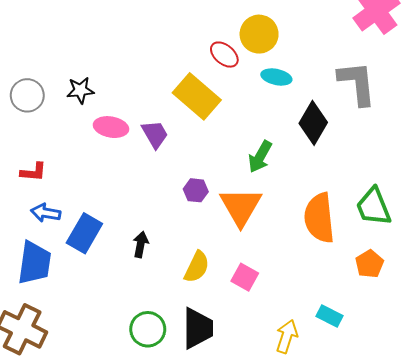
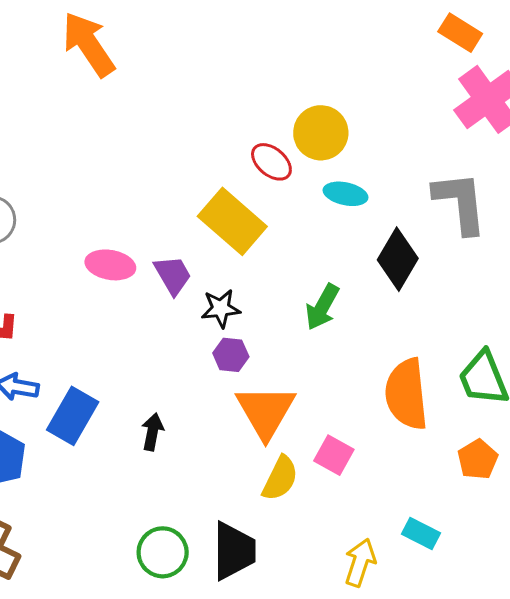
black star: (80, 90) -> (221, 308), moved
orange triangle: (241, 207) -> (266, 412), moved
yellow semicircle: (197, 267) -> (280, 478), moved
pink square: (245, 277) -> (334, 455), moved

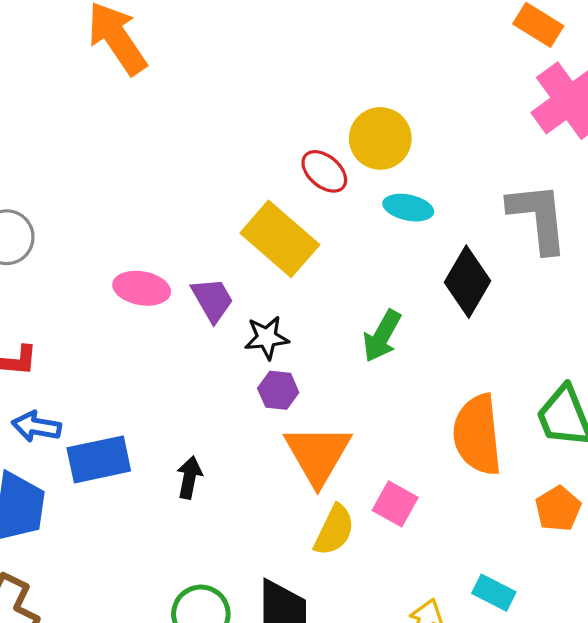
blue rectangle: (73, 416) -> (99, 459), turned 48

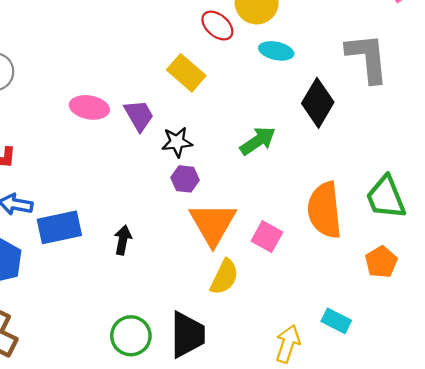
yellow rectangle: (280, 239) -> (186, 73), size x0.7
green arrow: (382, 336) -> (258, 141), turned -153
pink square: (395, 504) -> (267, 237), moved

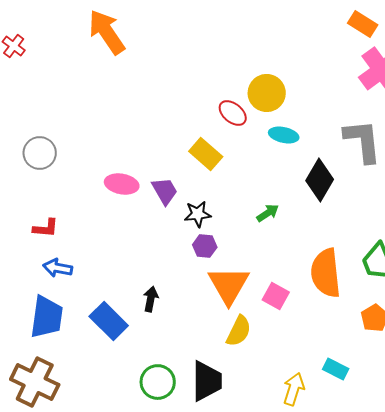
green arrow: (258, 141) -> (268, 213), size x0.7
blue rectangle: (59, 227) -> (109, 321), moved, turned 57

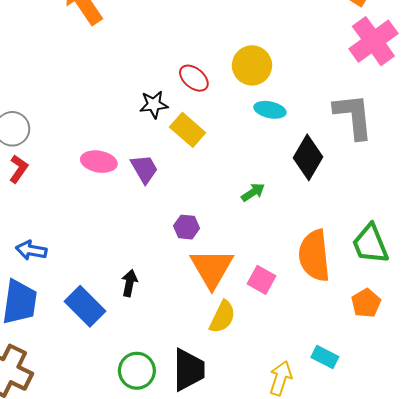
red ellipse: (233, 113) -> (194, 78), moved
black star: (198, 214) -> (154, 105), moved
red L-shape: (46, 228) -> (19, 169), moved, turned -60

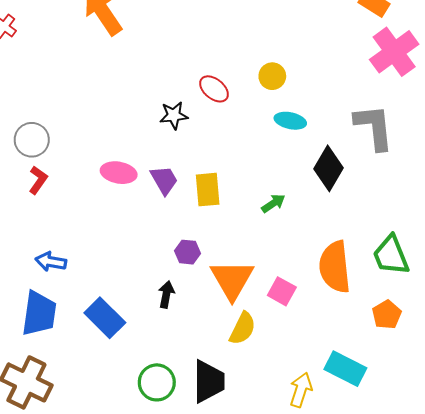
yellow circle: (252, 65) -> (272, 76), size x0.7
yellow rectangle: (188, 130) -> (208, 190), moved, turned 44
purple hexagon: (187, 227) -> (188, 252), moved
black arrow: (129, 283) -> (166, 294), moved
cyan rectangle: (325, 357) -> (345, 369), size x1.5

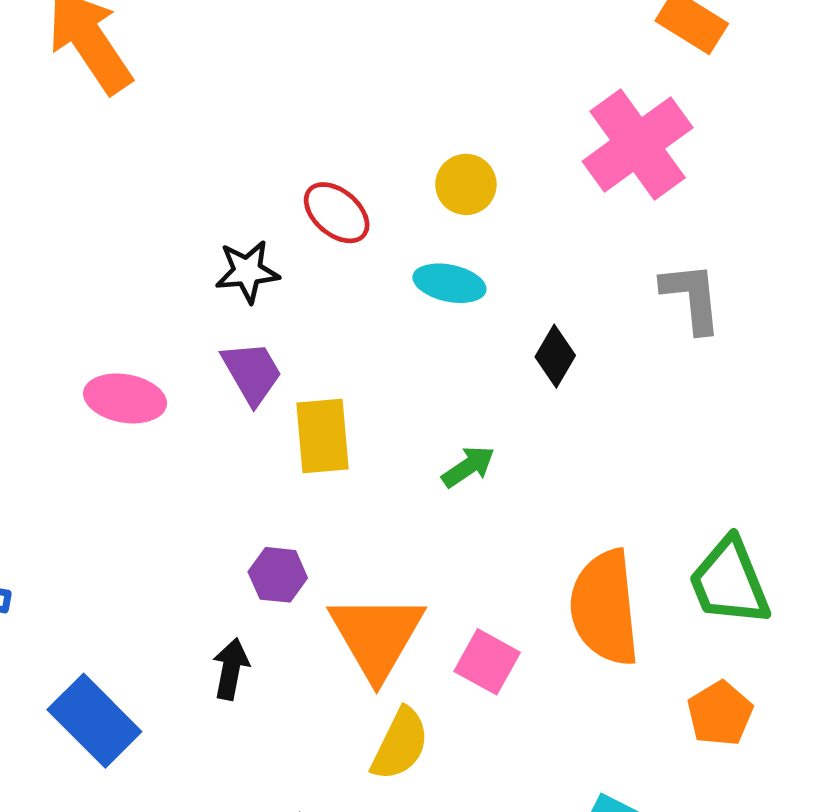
pink cross: (394, 52) -> (638, 144), moved
cyan ellipse: (290, 121) -> (449, 283), moved
gray L-shape: (374, 127) -> (692, 297), size x0.7
black diamond: (328, 168) -> (555, 356), moved, size x0.6
purple trapezoid: (164, 180) -> (252, 373), moved

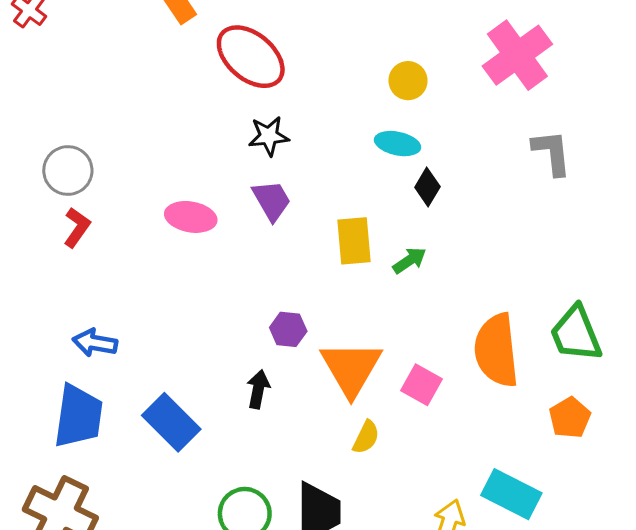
red ellipse: (337, 213) -> (251, 57), moved, size x1.6
black diamond: (555, 356) -> (427, 187), moved
yellow rectangle: (323, 436) -> (354, 241), moved
yellow semicircle: (400, 744) -> (366, 437), size x0.7

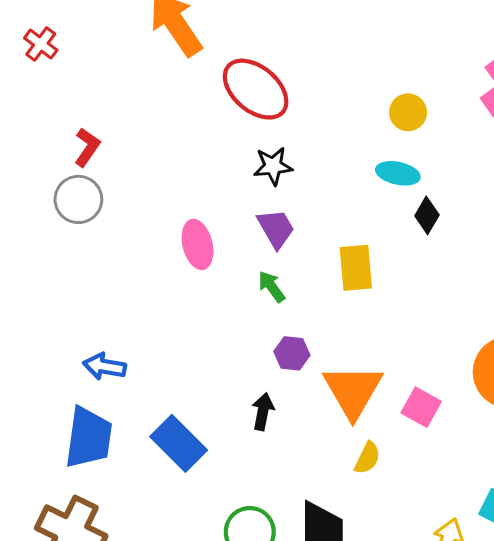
pink ellipse: (191, 217) -> (197, 244), turned 66
red L-shape: (77, 227) -> (87, 147), moved
green arrow: (410, 260) -> (272, 287), moved, turned -92

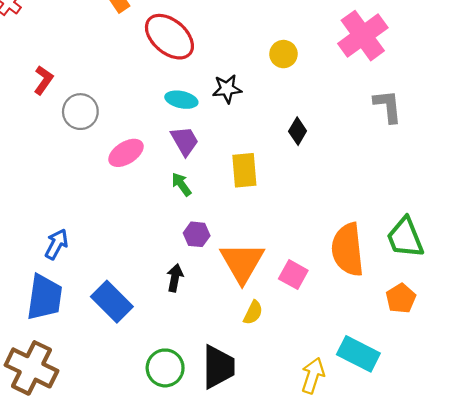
black star: (273, 166) -> (227, 89), moved
cyan ellipse: (398, 173) -> (181, 100), moved
gray circle: (78, 199) -> (80, 112), moved
pink ellipse: (197, 244) -> (126, 153), turned 72
blue arrow: (105, 366) -> (56, 244), turned 108

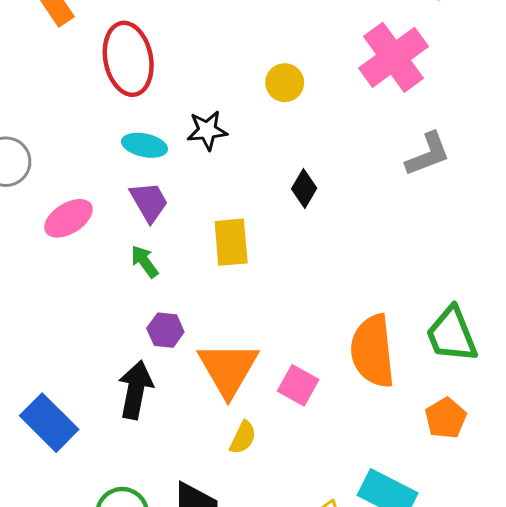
red ellipse: (169, 37) -> (128, 59), turned 39
gray L-shape: (388, 106) -> (428, 154), turned 75
black arrow: (175, 278) -> (136, 390), size x1.5

